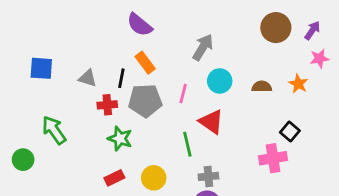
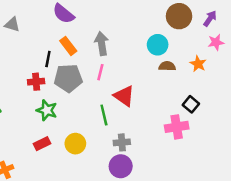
gray arrow: (203, 47) -> (102, 44), moved, turned -40
gray triangle: (88, 78) -> (12, 24), moved
cyan circle: (220, 81) -> (158, 45), moved

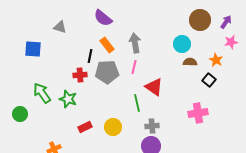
black square: (191, 104) -> (209, 80), moved
green star: (47, 110) -> (68, 99), moved

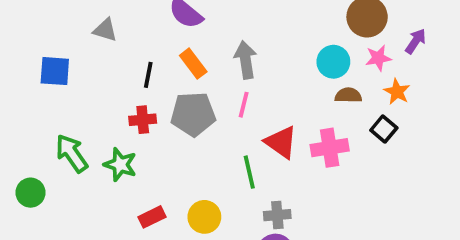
purple arrow: (226, 22) -> (416, 41), moved
pink star: (231, 42) -> (378, 58), moved
black line: (90, 56) -> (148, 75), moved
pink cross: (198, 113) -> (330, 148), moved

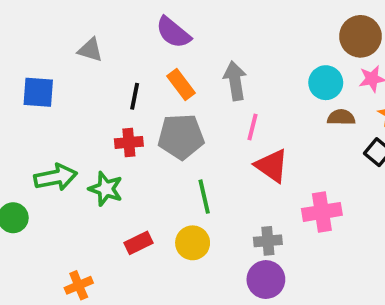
pink line: (244, 105) -> (252, 127), moved
pink cross: (330, 148) -> (322, 212), moved
green arrow: (72, 153) -> (56, 177), turned 114
green line: (249, 172) -> (204, 197), moved

